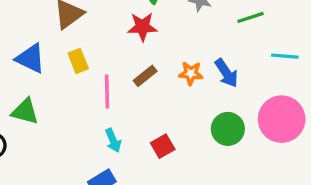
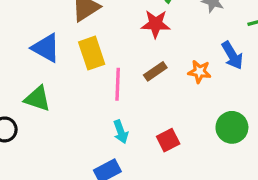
yellow rectangle: (78, 61) -> (92, 53), size x1.4
blue arrow: (226, 73) -> (232, 55), moved

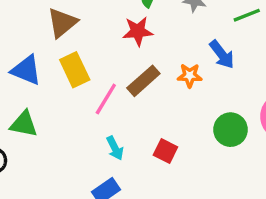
brown rectangle: (155, 71) -> (143, 81), size x1.4
pink line: (118, 84) -> (106, 99), turned 36
red square: (168, 140) -> (165, 151), turned -30

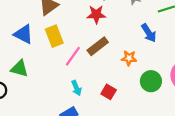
orange star: (190, 75) -> (129, 58), moved

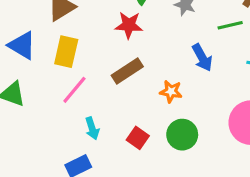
yellow rectangle: (54, 36) -> (66, 52), turned 30
pink line: (73, 56) -> (74, 90), moved
green circle: (151, 81) -> (182, 135), moved

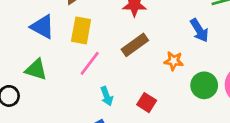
green circle: (182, 135) -> (204, 85), moved

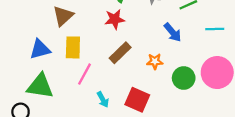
blue triangle: (42, 27) -> (40, 49), turned -35
green triangle: (36, 69) -> (40, 86), size x1.4
red square: (147, 103) -> (137, 100), size x1.5

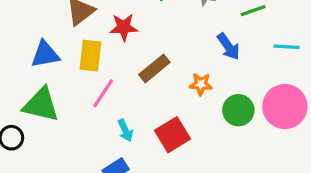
red star: (115, 19) -> (124, 27), moved
red square: (137, 100) -> (172, 135), turned 30

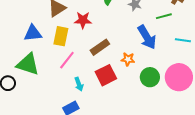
blue arrow: (228, 46) -> (147, 37), size x1.4
red square: (172, 135) -> (106, 75), moved

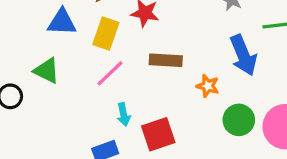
brown rectangle: (100, 47) -> (166, 60), turned 30
green triangle: (28, 64) -> (47, 71), size x0.7
red square: (106, 75) -> (158, 134), moved

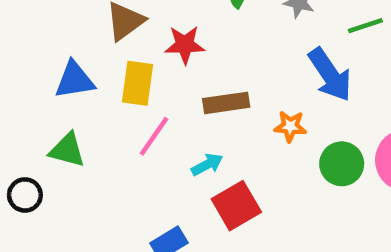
cyan arrow: (124, 114) -> (207, 165), moved, turned -95

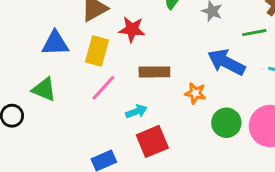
blue arrow: (330, 75) -> (226, 62), turned 144

